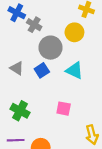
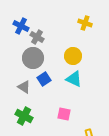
yellow circle: (74, 32) -> (73, 56), moved
gray circle: (51, 48) -> (33, 58), moved
gray triangle: (17, 68) -> (24, 87), moved

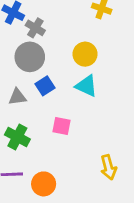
gray triangle: (24, 87) -> (17, 97), turned -40
pink square: (64, 114) -> (62, 126), moved

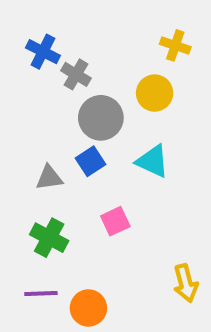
yellow circle: (85, 54) -> (155, 93), moved
gray circle: (30, 57) -> (101, 118), moved
pink square: (62, 126) -> (115, 221), turned -36

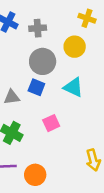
gray cross: (76, 74) -> (38, 28), moved, turned -35
blue square: (91, 161) -> (36, 87), turned -35

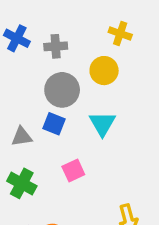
cyan triangle: (73, 87) -> (102, 124), turned 35

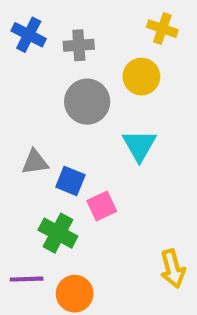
blue square: (54, 124) -> (70, 181), moved
green cross: (22, 183) -> (58, 233), moved

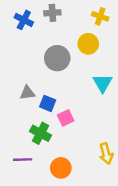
gray cross: (79, 45) -> (52, 13), moved
cyan triangle: (139, 145) -> (103, 83), moved
orange circle: (75, 294) -> (61, 168), moved

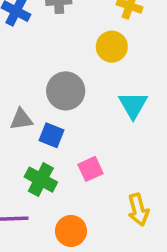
gray circle: (57, 58) -> (66, 91), moved
pink square: (66, 118) -> (90, 169), moved

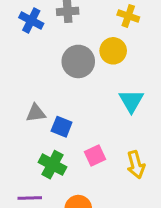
gray circle: (66, 91) -> (78, 61), moved
yellow arrow: (138, 210) -> (136, 165), moved

